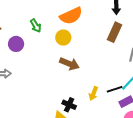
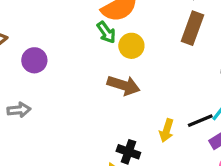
green arrow: (36, 26) -> (106, 32), moved
yellow circle: (63, 38) -> (131, 46), moved

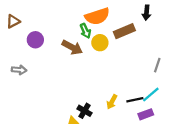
brown rectangle: (192, 28) -> (124, 31), moved, turned 36
brown arrow: (124, 85) -> (72, 47), moved

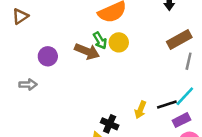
brown triangle: (13, 21) -> (20, 16), moved
green arrow: (85, 31) -> (100, 40), moved
brown rectangle: (124, 31) -> (179, 39), moved
purple circle: (35, 40) -> (48, 56), moved

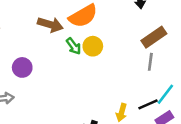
brown arrow: (87, 51) -> (50, 25), moved
gray line: (189, 61) -> (150, 62), moved

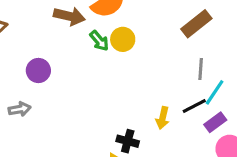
gray line: (150, 62) -> (201, 69), moved

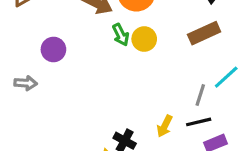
brown rectangle: (196, 24) -> (204, 33), moved
gray line: (201, 69) -> (200, 95), moved
cyan line: (215, 92) -> (226, 77), moved

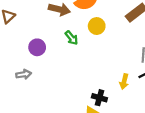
green arrow: (121, 35) -> (71, 38), moved

